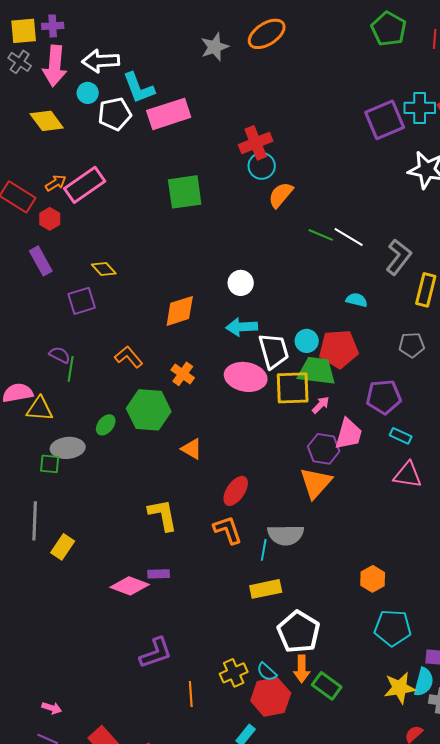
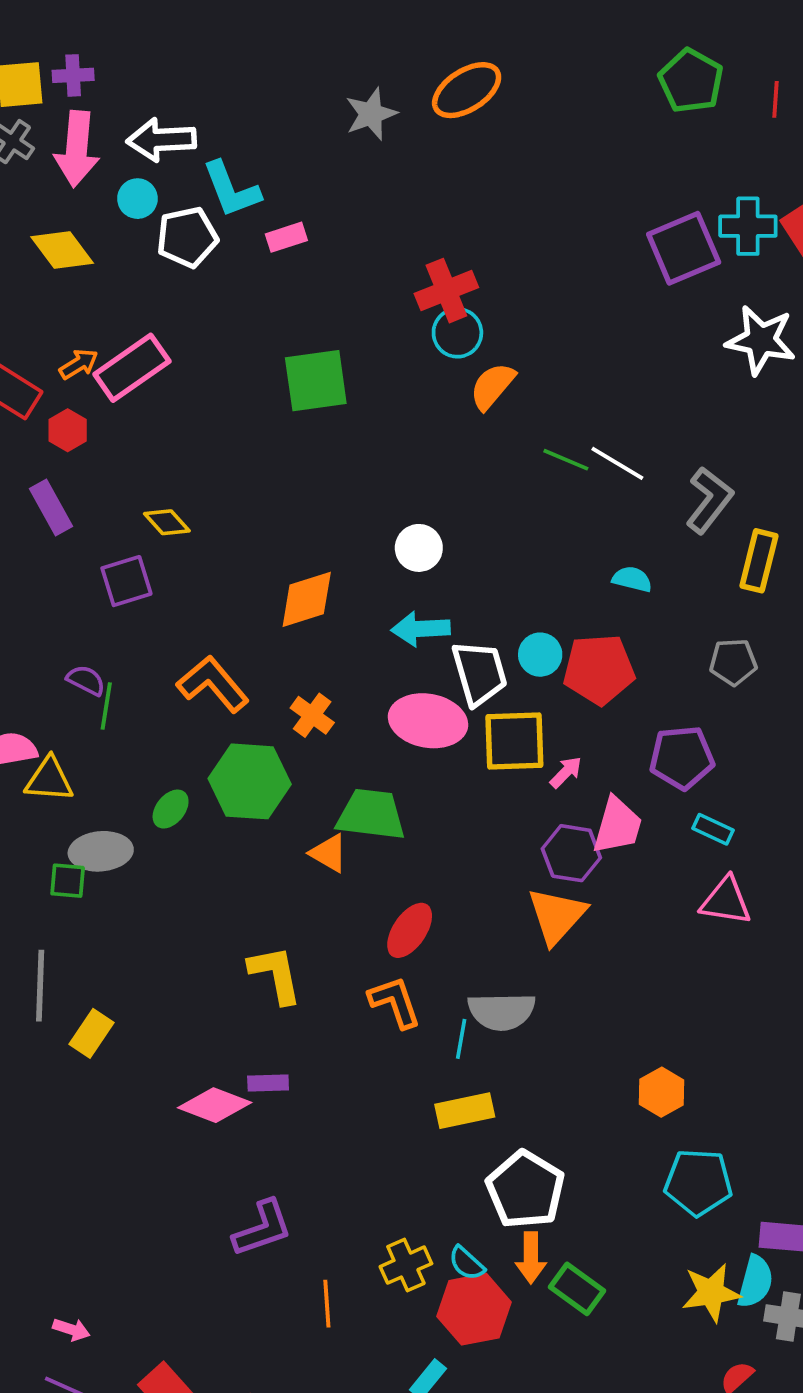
pink rectangle: (169, 114) -> (286, 237), size x0.5
orange L-shape: (129, 357) -> (213, 684), size x1.4
green trapezoid: (317, 371) -> (371, 815), moved

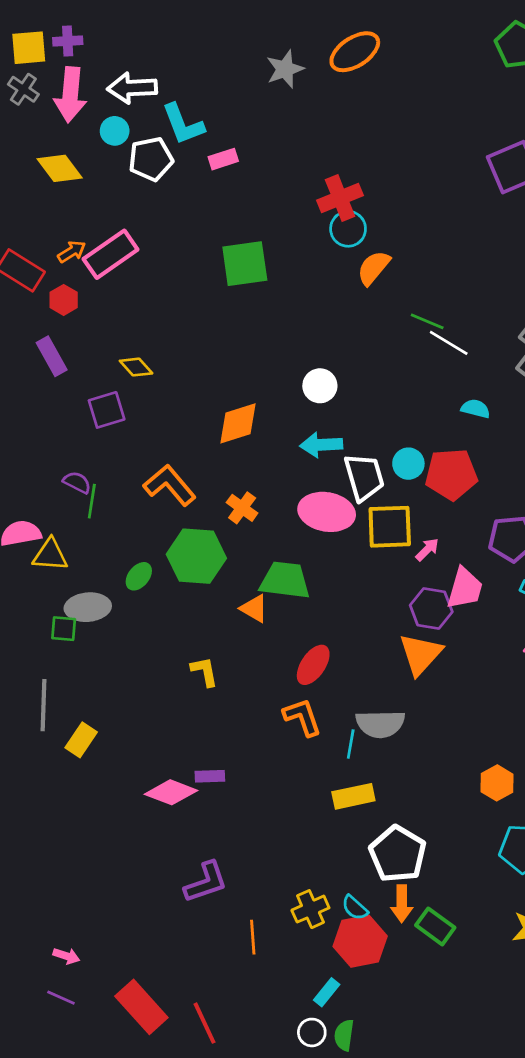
white line: (617, 463) -> (449, 343), moved
yellow L-shape: (275, 975) -> (205, 672), moved, size x0.7

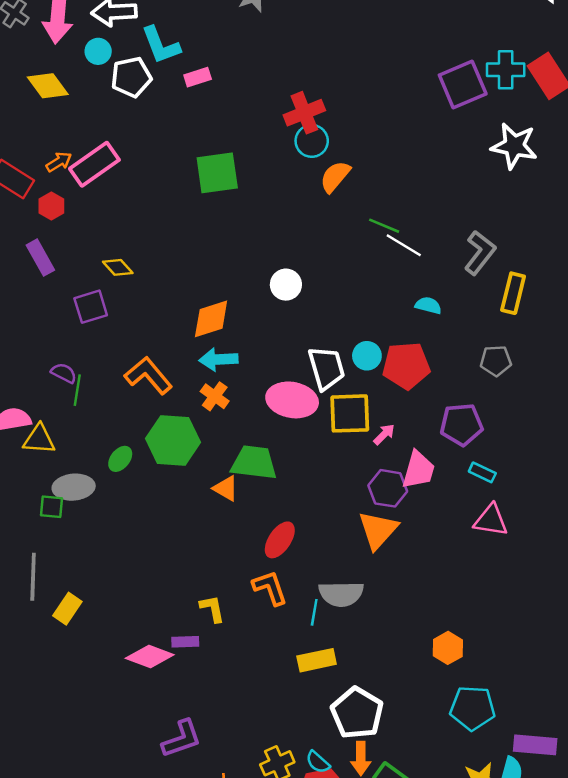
cyan arrow: (321, 445) -> (218, 359), moved
yellow L-shape: (205, 672) -> (212, 609), moved

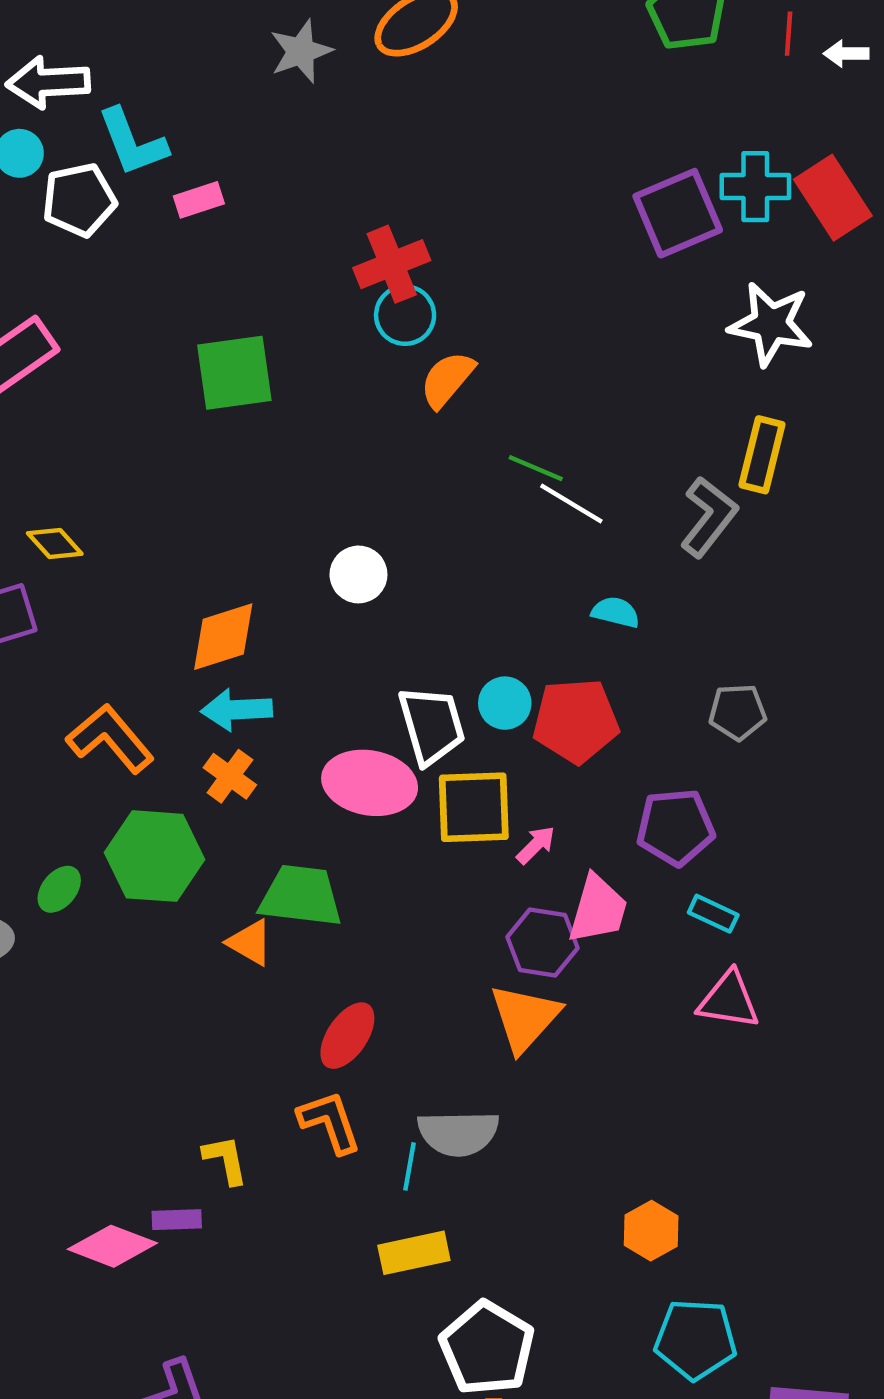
yellow rectangle: (513, 293) -> (762, 455), moved

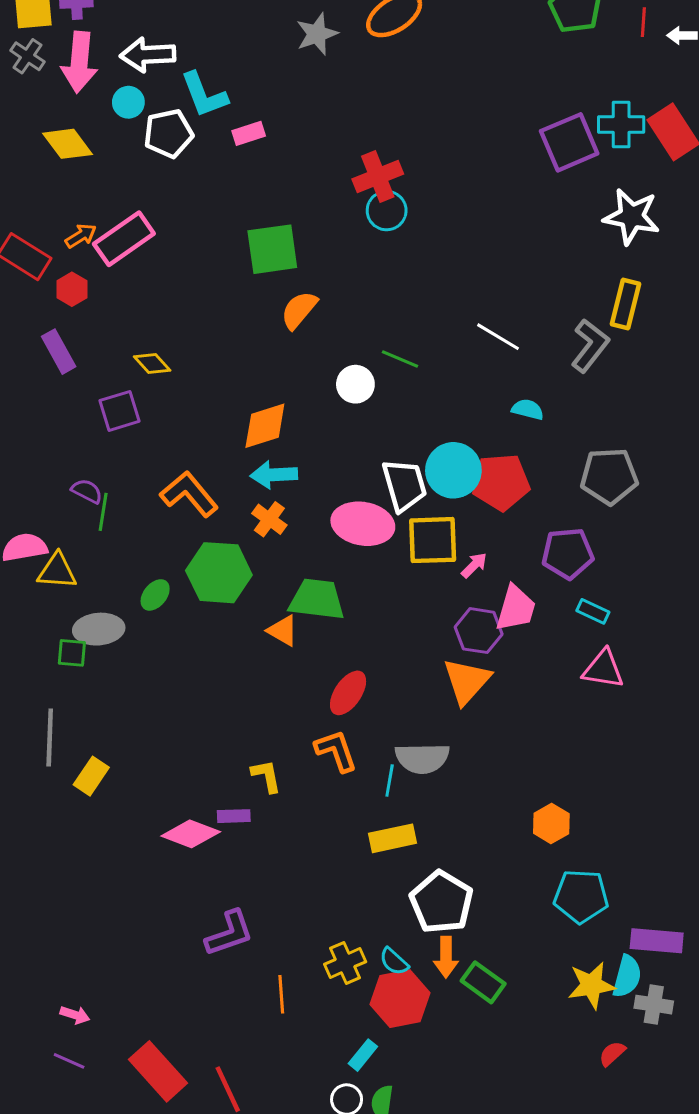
orange semicircle: (447, 379) -> (299, 310), moved
green line: (536, 468) -> (400, 359), moved
cyan circle: (505, 703) -> (453, 470), size x1.6
gray pentagon: (738, 712) -> (609, 476), size x1.5

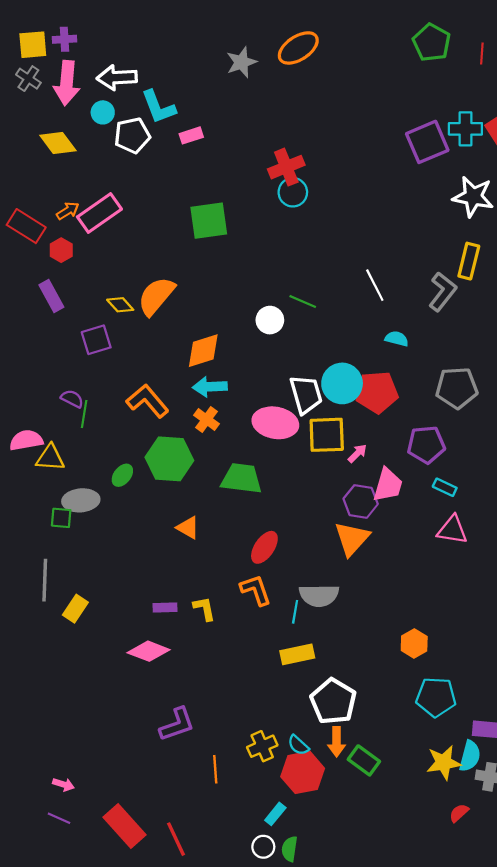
orange semicircle: (299, 310) -> (156, 296), moved, size x1.4
white line: (498, 337) -> (375, 285), turned 32
orange triangle: (283, 631) -> (188, 528), moved
purple rectangle: (234, 816) -> (165, 607), moved

